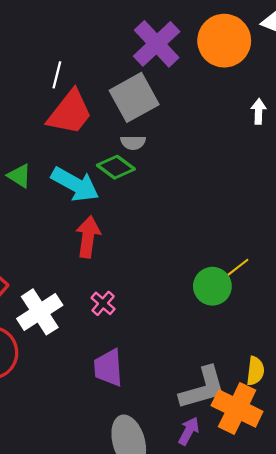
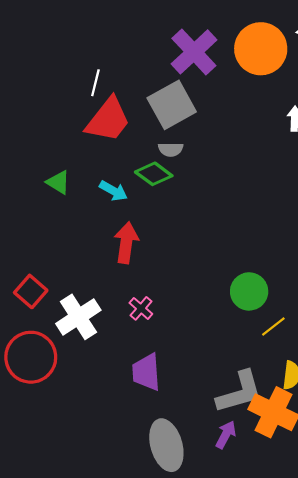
cyan arrow: (75, 184) -> (113, 191), size x0.6
yellow line: (237, 268) -> (273, 326), moved

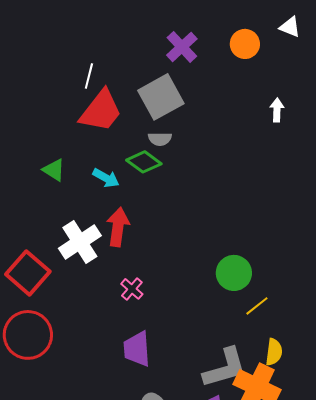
orange circle: (261, 49) -> (245, 44), size x0.6
purple cross: (194, 52) -> (182, 47), size x0.7
red square: (31, 291) -> (28, 273), size x1.4
white cross: (78, 317) -> (80, 242), moved

